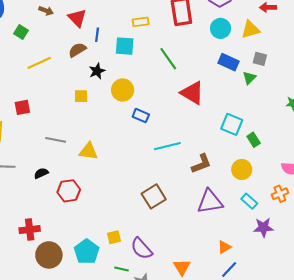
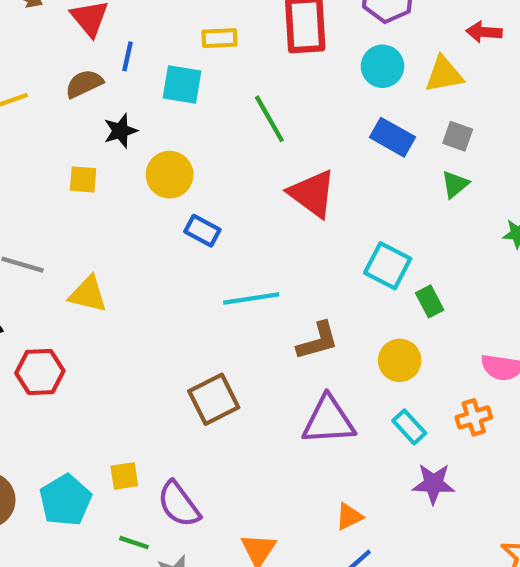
green triangle: (249, 78) -> (455, 184), moved

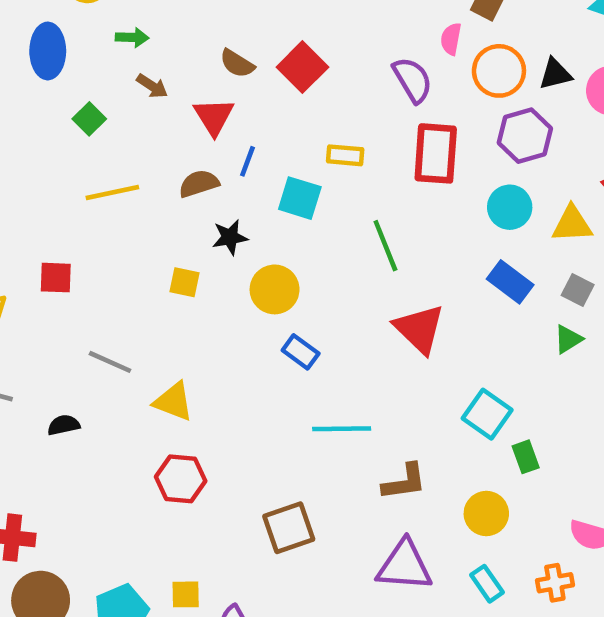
red hexagon: (40, 372) -> (181, 479), moved

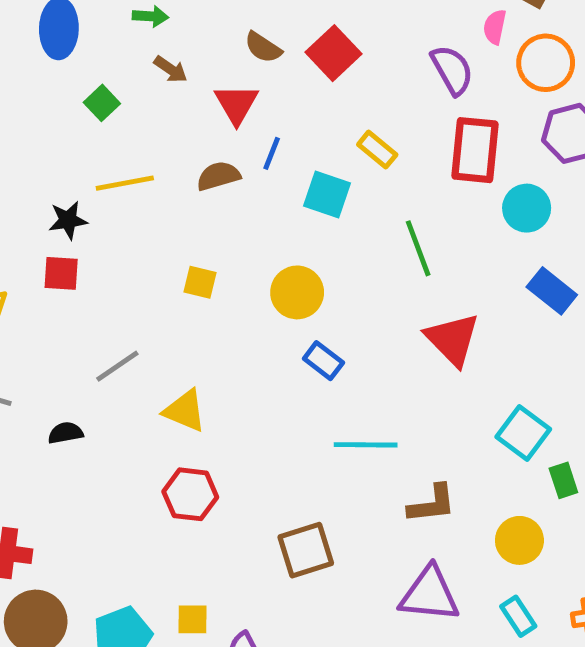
yellow rectangle: (345, 155) -> (377, 150), turned 33
cyan circle: (510, 207) -> (527, 208), moved
black star: (230, 237) -> (68, 220), moved
gray line: (110, 362) -> (117, 366), turned -60

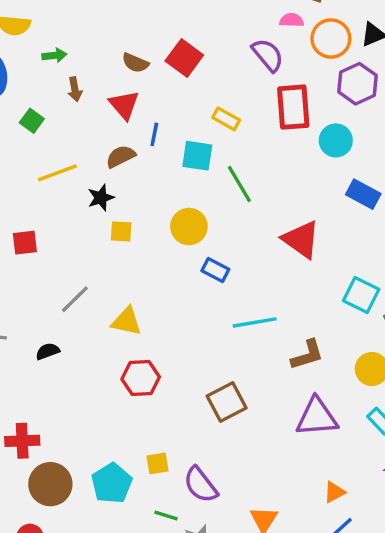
pink semicircle: (495, 27) -> (292, 20), turned 90
brown arrow: (171, 69) -> (75, 89), turned 55
black star: (68, 220) -> (101, 198), moved
green line: (418, 248) -> (239, 184), moved

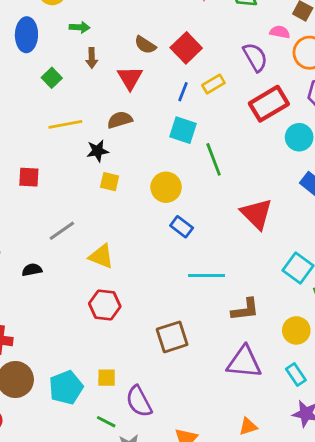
red rectangle: (293, 107) -> (269, 104), turned 54
yellow rectangle: (226, 119) -> (213, 84), moved, turned -70
blue line: (154, 134) -> (183, 92), moved

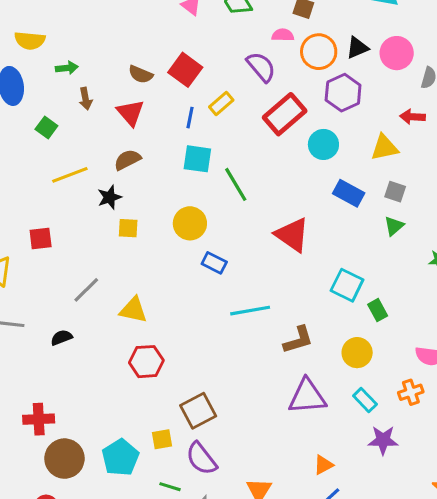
brown square: (172, 337) -> (198, 411), moved

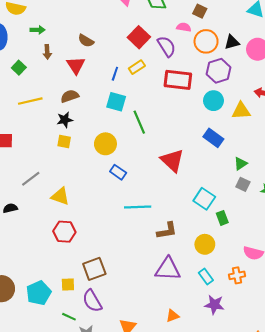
red square: (185, 70) -> (139, 37), moved
red rectangle: (285, 114) -> (178, 80), turned 40
cyan circle: (323, 144) -> (213, 101), moved
gray square: (395, 192) -> (243, 184), moved
black star: (110, 197) -> (65, 120), moved

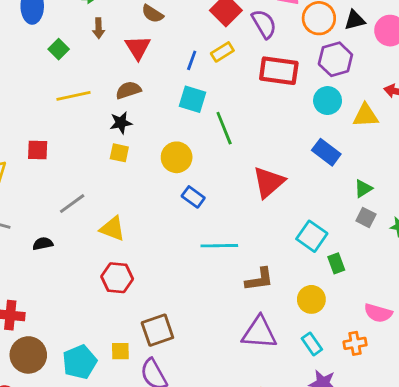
red triangle: (172, 160) -> (269, 182), turned 35

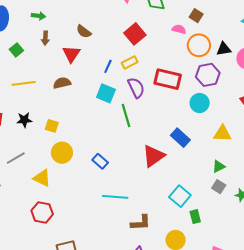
purple semicircle: (264, 24) -> (136, 88), moved
yellow triangle: (366, 115) -> (222, 134), moved
black star: (121, 123) -> (24, 120), moved
blue rectangle: (326, 152) -> (180, 138), moved
yellow circle: (177, 157) -> (62, 153), moved

